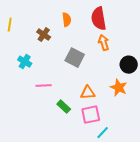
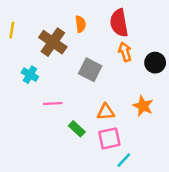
brown cross: (44, 35) -> (53, 42), size x1.6
black circle: (129, 65) -> (155, 63), moved

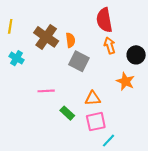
orange semicircle: (80, 24) -> (70, 40), moved
cyan cross: (30, 75) -> (17, 58), moved
orange star: (143, 106) -> (125, 81), moved

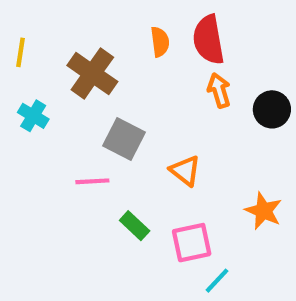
orange semicircle: (70, 40) -> (160, 42), moved
gray square: (79, 61) -> (124, 139), moved
orange star: (125, 81) -> (263, 211), moved
orange triangle: (93, 98) -> (185, 171), moved, turned 42

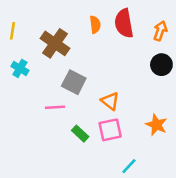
orange arrow: (219, 90) -> (160, 31), moved, turned 36
pink square: (192, 243) -> (110, 130), moved

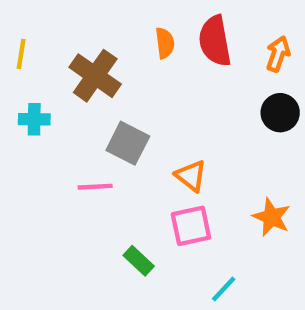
cyan cross: (20, 68) -> (34, 119), turned -30
green rectangle: (80, 134) -> (139, 261), moved

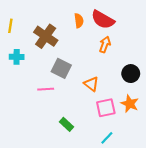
red semicircle: (215, 41) -> (103, 20), turned -50
orange arrow: (278, 54) -> (105, 44), moved
black circle: (280, 113) -> (131, 74), moved
pink square: (191, 226) -> (106, 108), moved

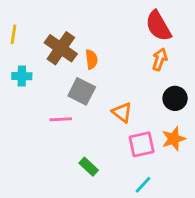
red semicircle: (103, 20) -> (158, 26), moved, turned 30
orange semicircle: (79, 21) -> (91, 59), moved
orange arrow: (105, 44) -> (160, 59), moved
orange star: (130, 104) -> (174, 139), turned 30

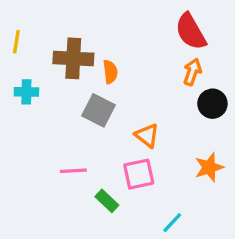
brown cross: (61, 48) -> (73, 58), turned -32
black circle: (175, 98) -> (212, 104), moved
pink line: (61, 119) -> (73, 171), moved
pink square: (142, 144) -> (139, 174), moved

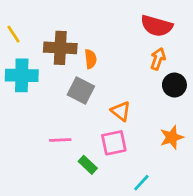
red semicircle: (191, 32) -> (157, 26), turned -44
yellow line: (16, 42) -> (13, 34), turned -42
cyan cross: (26, 92) -> (22, 75), size x1.6

